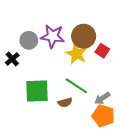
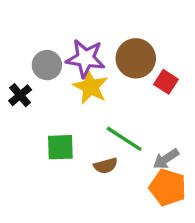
yellow star: (76, 54) -> (91, 87), moved
green square: (37, 91) -> (60, 147), size x0.7

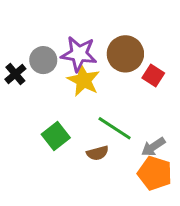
black cross: (20, 95) -> (15, 74), moved
green square: (60, 147) -> (56, 136), turned -36

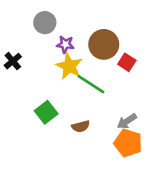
purple star: (79, 54) -> (65, 44), size x0.6
gray circle: (43, 60) -> (45, 23), moved
green line: (115, 128) -> (91, 84), moved

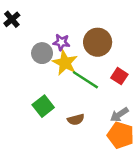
gray circle: (45, 23) -> (42, 53), moved
black cross: (13, 61) -> (12, 19), moved
red square: (127, 62) -> (119, 76), moved

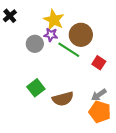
yellow star: (65, 63) -> (54, 20), moved
green line: (85, 80) -> (69, 50), moved
brown semicircle: (76, 120) -> (63, 99), size x1.5

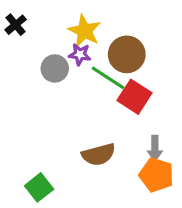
red square: (99, 63) -> (135, 97), moved, size x1.5
green square: (36, 88) -> (39, 187), moved
gray arrow: (99, 95) -> (155, 148), turned -56

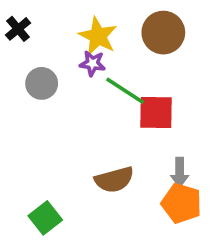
brown circle: (127, 54) -> (163, 33), moved
gray circle: (55, 68) -> (42, 83), moved
red square: (135, 97) -> (156, 112), turned -32

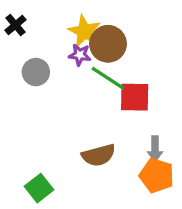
brown circle: (163, 33) -> (108, 44), moved

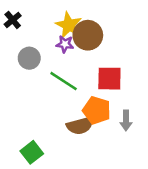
green line: (108, 78) -> (64, 81), moved
orange pentagon: (157, 176) -> (97, 110), moved

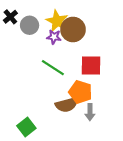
gray circle: (29, 58) -> (30, 25), moved
gray arrow: (126, 121) -> (90, 112), moved

